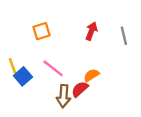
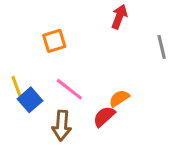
red arrow: (91, 31) -> (119, 17), moved
brown arrow: (64, 96) -> (62, 126), moved

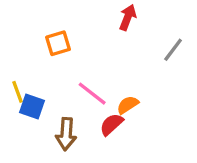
gray line: (162, 47) -> (173, 50), turned 50
pink line: (69, 89) -> (92, 94), moved
blue square: (30, 100) -> (32, 106), turned -30

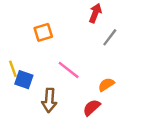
gray line: (173, 50) -> (110, 37), moved
orange semicircle: (128, 105) -> (106, 85), moved
red semicircle: (111, 124) -> (92, 108), moved

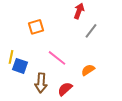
yellow line: (13, 69) -> (11, 57), turned 32
red semicircle: (92, 108) -> (65, 89), moved

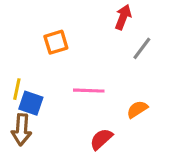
pink line: (57, 58) -> (89, 91), turned -36
brown arrow: (41, 83) -> (22, 130), moved

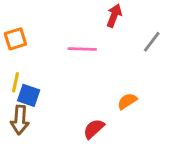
orange square: (56, 42) -> (15, 39), moved
gray line: (142, 48) -> (152, 42), moved
pink line: (89, 91) -> (82, 49), moved

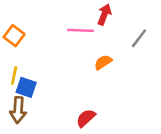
orange square: (15, 39) -> (14, 36), turned -36
pink line: (82, 49) -> (80, 30), moved
orange semicircle: (127, 101) -> (103, 62), moved

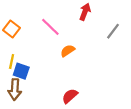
pink line: (80, 30) -> (50, 27), moved, turned 42
orange semicircle: (103, 62) -> (68, 51), moved

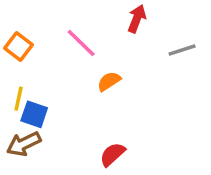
gray line: (113, 31) -> (182, 50), turned 35
brown arrow: (15, 89) -> (24, 144), turned 60

